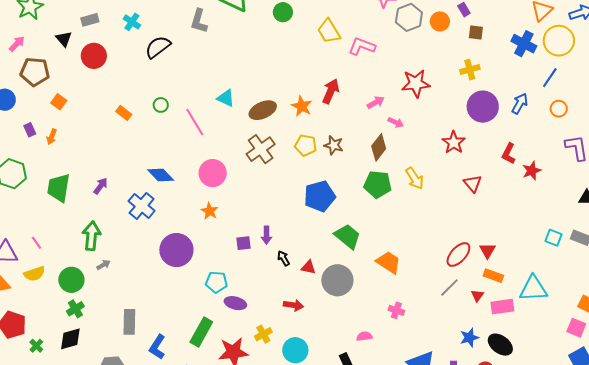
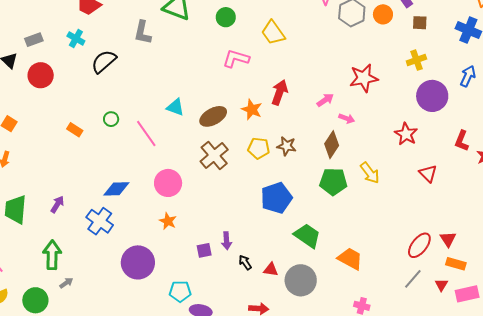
pink L-shape: (362, 46) -> (236, 59), moved
blue arrow: (520, 104) -> (468, 76), moved
blue diamond: (161, 175) -> (116, 189), turned -44

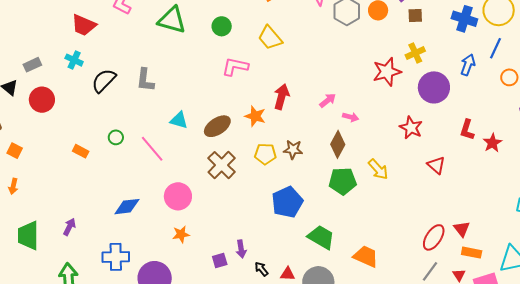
gray L-shape: (143, 32) -> (145, 80), moved
red star: (364, 78) -> (387, 72), moved
blue cross: (100, 221) -> (116, 257), moved, turned -32
orange star: (168, 221) -> (181, 234), turned -30

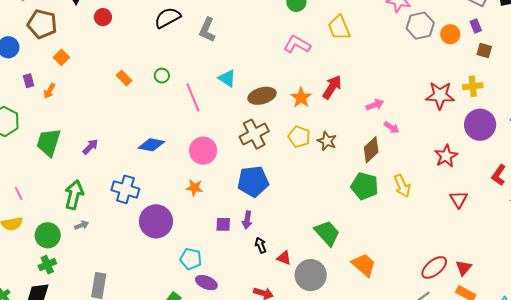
red circle: (42, 100) -> (103, 17), size x0.7
blue pentagon: (287, 202) -> (253, 181), moved

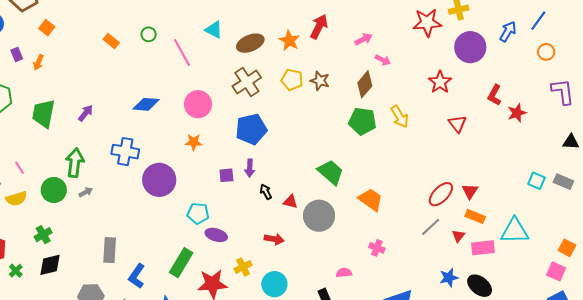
green circle: (48, 235) -> (54, 190), moved
green cross: (47, 265) -> (43, 235), moved

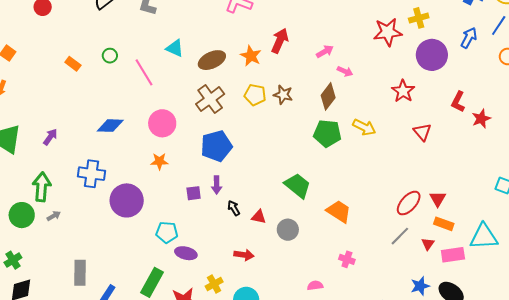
yellow arrow: (400, 117) -> (364, 127), turned -30
gray circle: (319, 216) -> (288, 230), size x0.7

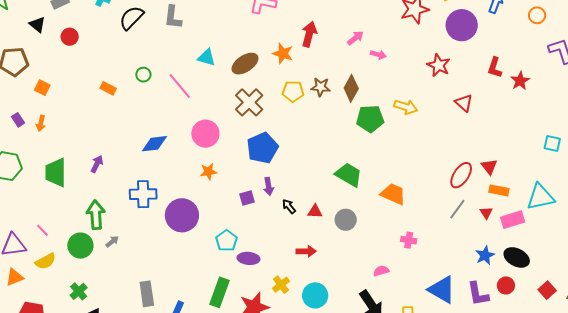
brown diamond: (328, 96) -> (351, 88), moved
cyan pentagon: (167, 232) -> (226, 241), turned -30

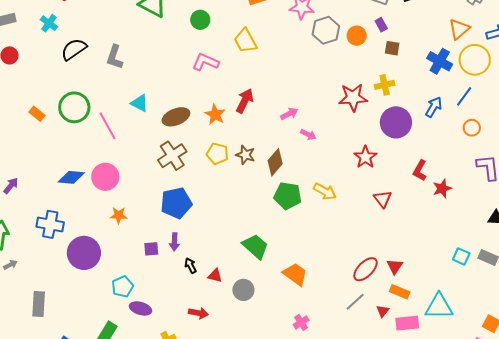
green circle: (143, 75) -> (74, 107), size x2.0
pink circle: (205, 134) -> (105, 177), moved
pink cross: (409, 240) -> (301, 322), turned 35
gray rectangle: (147, 294) -> (39, 304), moved

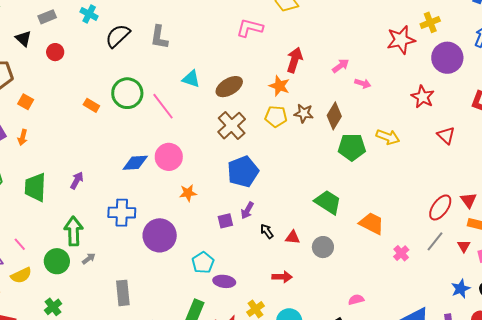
orange star: (215, 115) -> (279, 86), moved
purple arrow: (175, 242) -> (247, 210), turned 36
pink cross: (301, 322) -> (401, 253), moved

